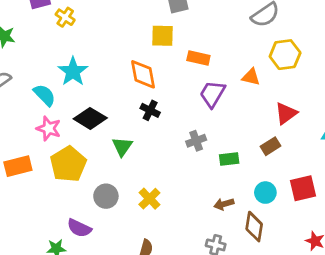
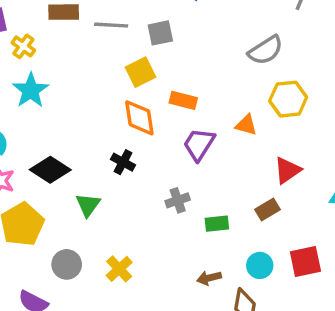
yellow square: (162, 36) -> (141, 72), turned -30
cyan star: (73, 71) -> (31, 90), moved
orange diamond: (143, 74) -> (139, 118), moved

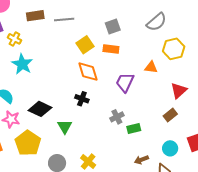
gray square: (160, 33) -> (113, 26), moved
orange rectangle: (183, 100) -> (111, 49), moved
green rectangle: (217, 224) -> (134, 128), moved

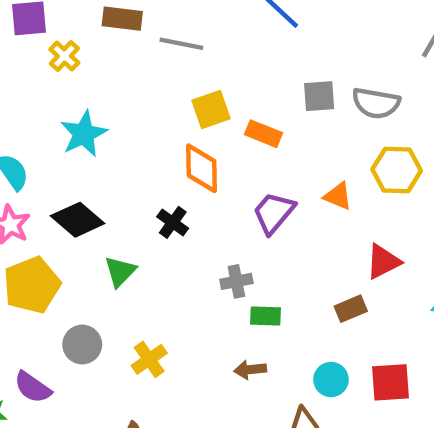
gray semicircle: (156, 22) -> (376, 103), turned 35
gray square: (113, 26) -> (319, 96), moved
cyan star: (22, 64) -> (84, 134), moved
brown arrow: (141, 160) -> (250, 370), moved

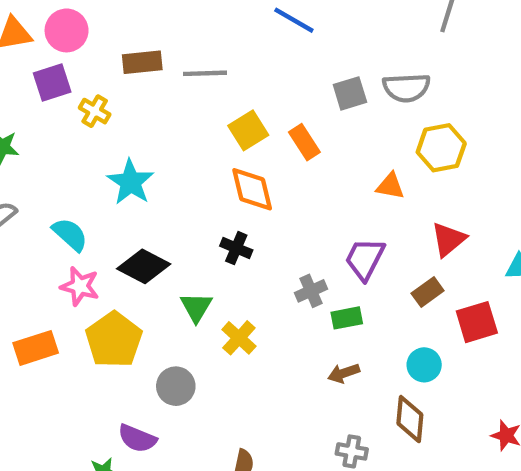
orange rectangle: (263, 134) -> (304, 142), turned 48
purple trapezoid: (274, 213) -> (365, 259), moved
yellow cross: (149, 359) -> (239, 338), moved
red square: (391, 382) -> (477, 322), moved

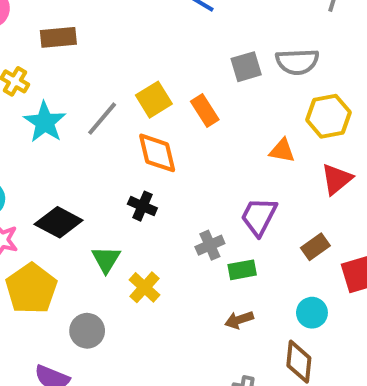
gray line: (205, 73) -> (102, 119), moved, turned -48
cyan star: (131, 182) -> (45, 122), moved
red triangle: (448, 239) -> (337, 179), moved

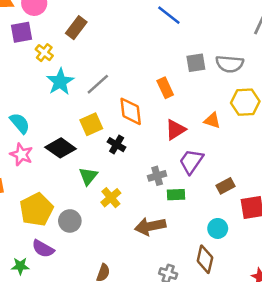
brown rectangle: (58, 37) -> (76, 28), turned -55
yellow square: (154, 100) -> (91, 124), moved
red triangle: (337, 179) -> (175, 130), moved
yellow pentagon: (31, 289) -> (36, 209), moved
brown arrow: (239, 320) -> (150, 226), moved, size x1.6

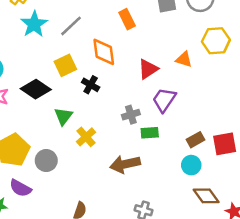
orange rectangle: (165, 88) -> (127, 19), moved
brown rectangle: (226, 186) -> (195, 140), moved
brown diamond: (205, 259) -> (206, 196), moved, turned -48

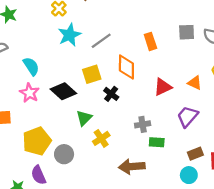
purple trapezoid: (164, 100) -> (187, 117), moved
purple semicircle: (20, 188) -> (38, 175), turned 30

